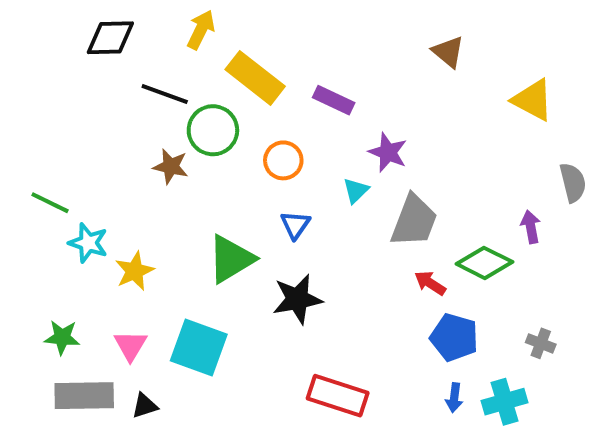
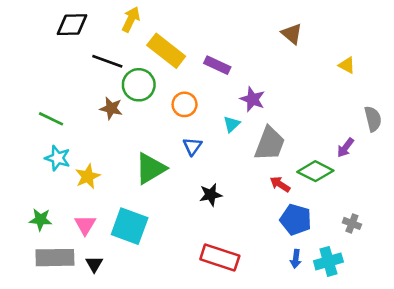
yellow triangle: (533, 100) -> (347, 65), size x0.6
green line: (50, 203) -> (51, 119), moved
purple arrow: (531, 227) -> (345, 148), turned -132
black star: (297, 299) -> (211, 195), moved, size x0.7
black triangle: (145, 406) -> (94, 264), turned -42

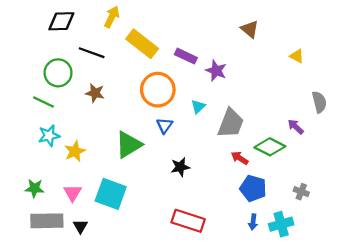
green circle: (139, 85) -> (58, 73), moved
purple star: (253, 99) -> (216, 71), moved
orange circle: (185, 104) -> (158, 90), size x1.6
purple arrow: (345, 148) -> (296, 127), turned 96
cyan star: (58, 158) -> (49, 136), turned -30

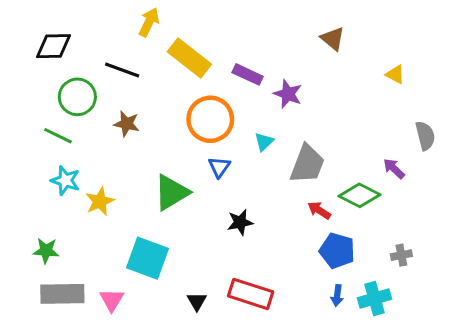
black diamond: (61, 21) -> (53, 46), moved
cyan star: (49, 136) -> (65, 180), turned 30
gray cross: (301, 192) -> (401, 255), turned -32
pink triangle: (73, 193) -> (112, 300), moved
black triangle: (80, 226) -> (197, 301), moved

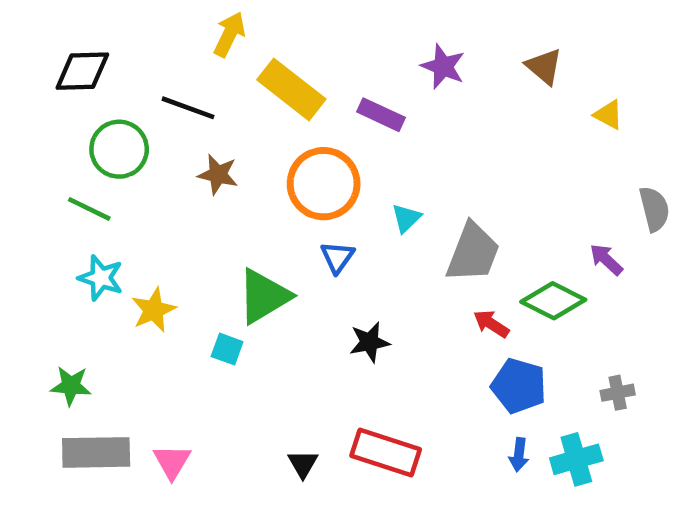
brown triangle: (333, 39) -> (544, 66), moved
purple star: (288, 94) -> (443, 66), moved
brown star: (127, 124) -> (218, 174), moved
cyan square: (148, 258) -> (227, 349), moved, size x0.5

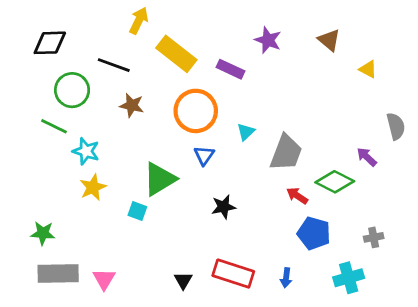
cyan star: (101, 278) -> (86, 151), moved
blue arrow: (519, 455) -> (286, 278), moved

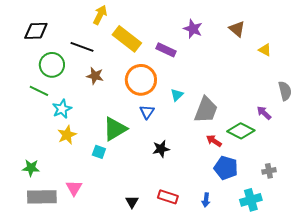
cyan star: (86, 151) -> (62, 109), turned 30
red rectangle: (233, 274) -> (168, 197), size x0.7
pink triangle: (104, 279) -> (74, 188), moved

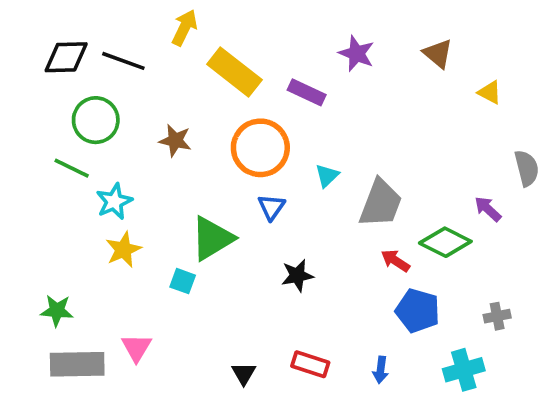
black line: (82, 47) -> (123, 61), moved

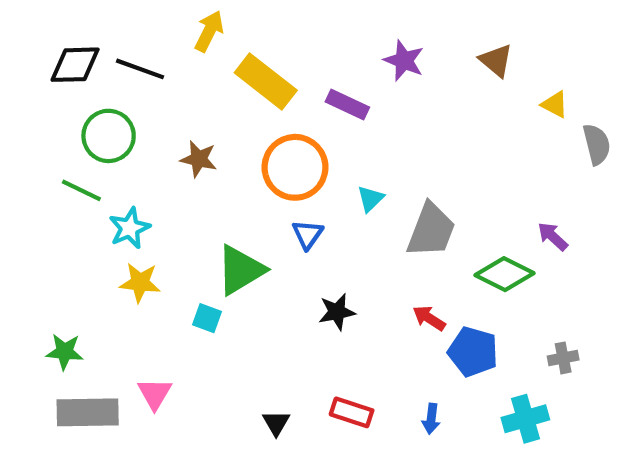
gray semicircle: (527, 168) -> (597, 144), moved
yellow star: (123, 250) -> (140, 283), turned 30
red arrow: (395, 261) -> (429, 318), moved

